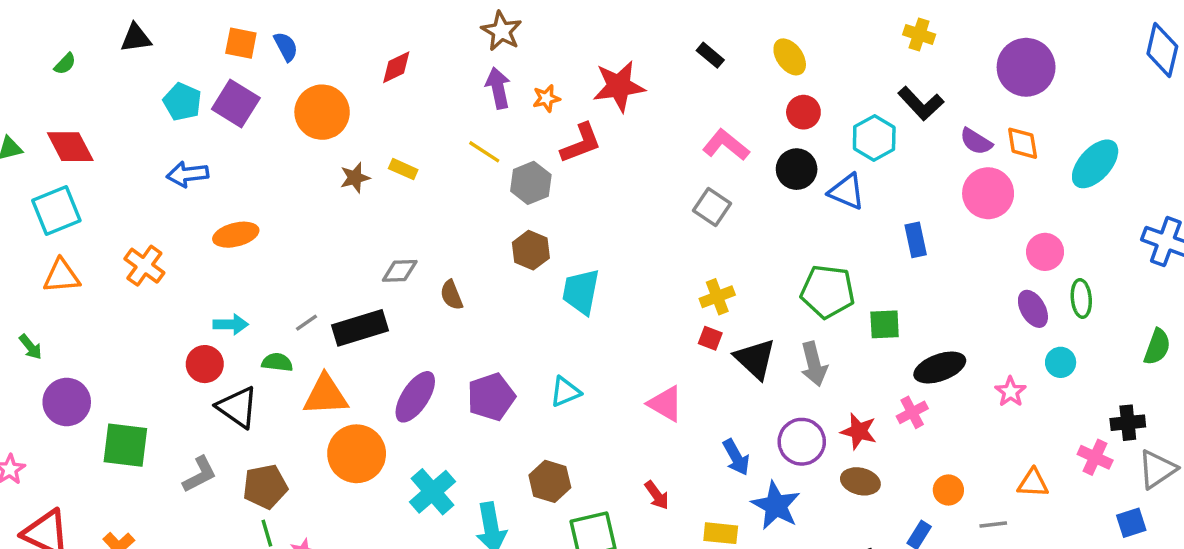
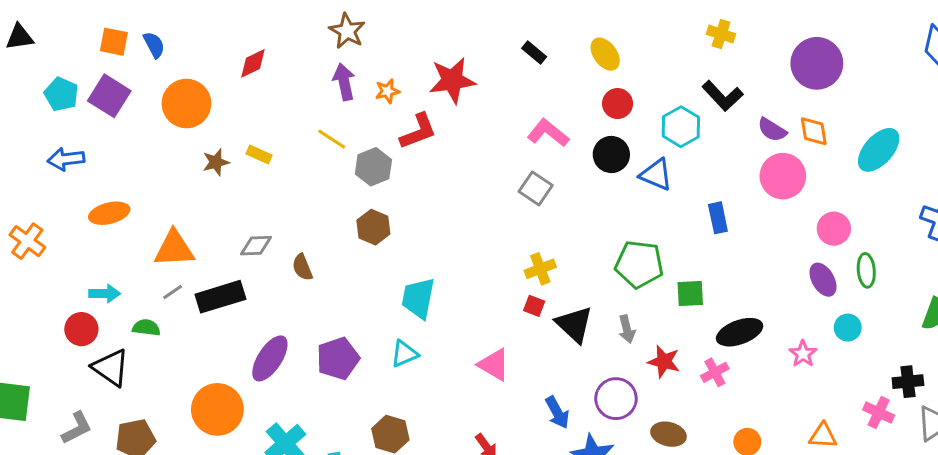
cyan trapezoid: (581, 292) -> (418, 298), moved
gray arrow: (814, 364) -> (627, 329), size x0.7
orange triangle: (326, 395) -> (174, 249), moved
red star: (859, 431) -> (664, 362), moved

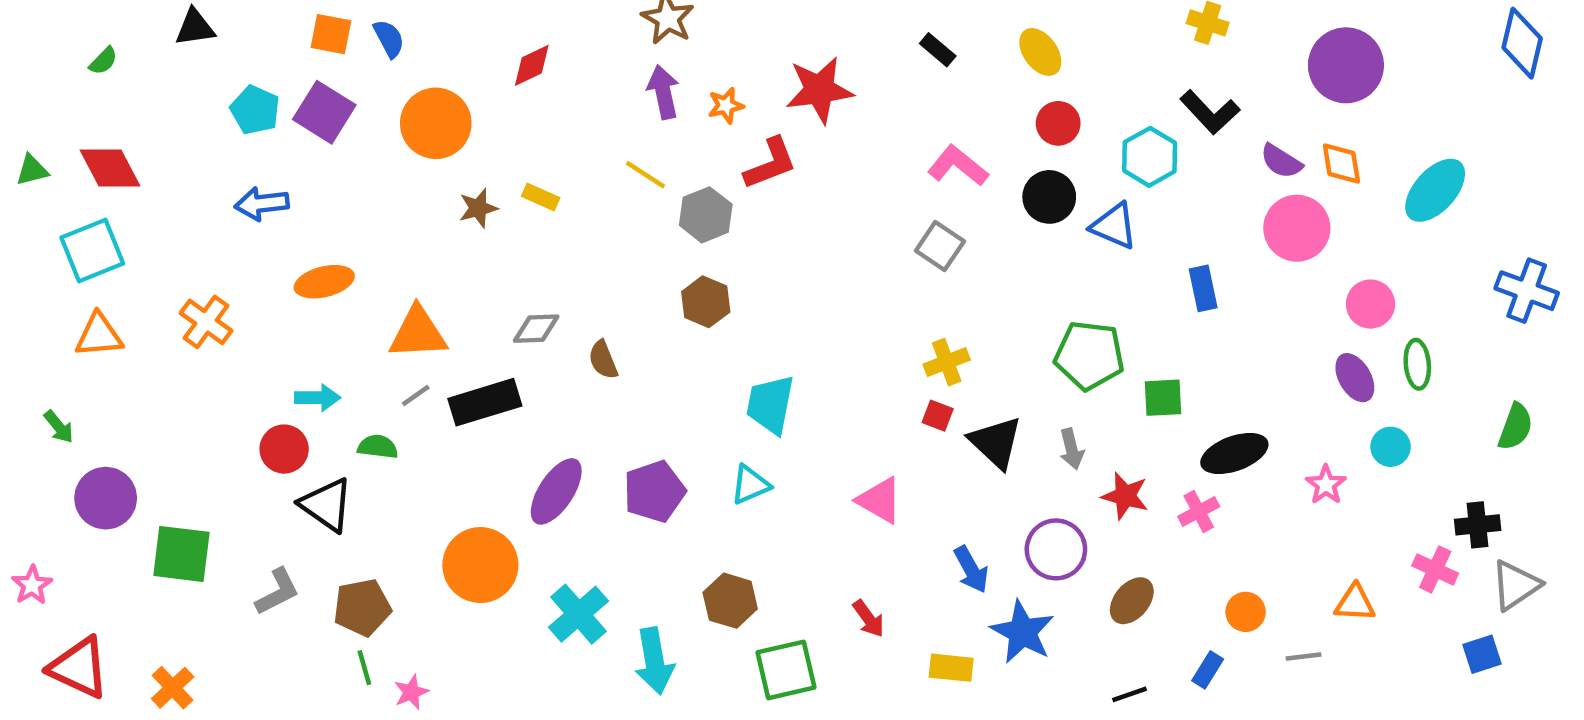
brown ellipse: (669, 434) -> (1132, 601), turned -64

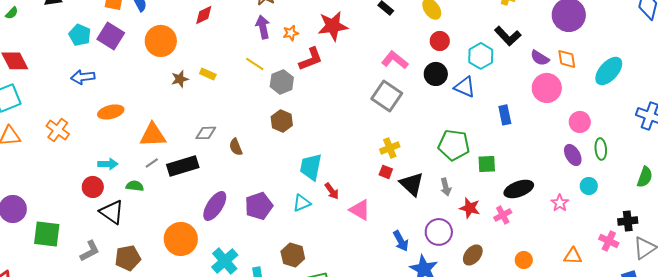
gray square: (940, 246) -> (387, 96), size x1.4
red arrow: (869, 619) -> (332, 191), moved

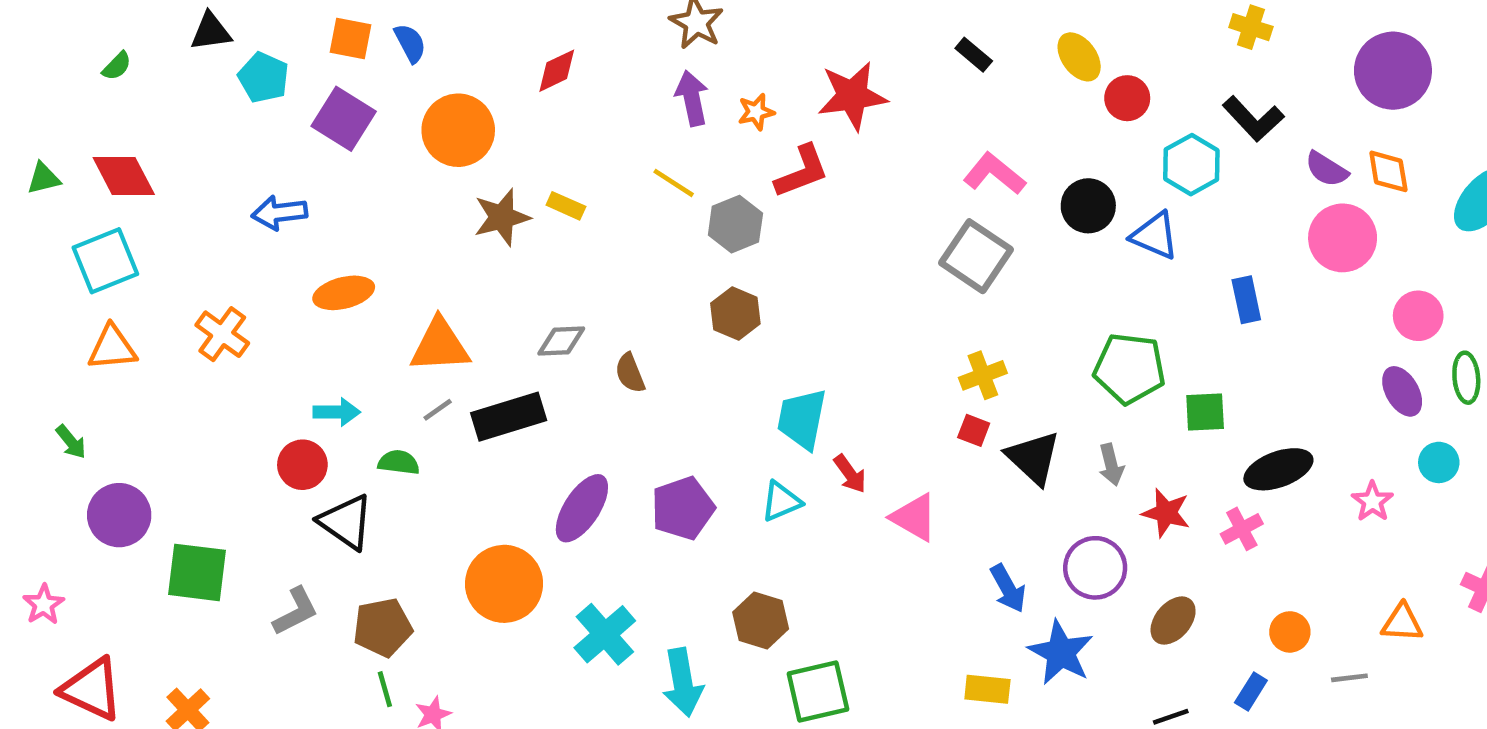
cyan pentagon: (80, 35) -> (263, 78), moved
red circle: (440, 41) -> (1127, 98), moved
brown star: (180, 79) -> (502, 217), size x1.4

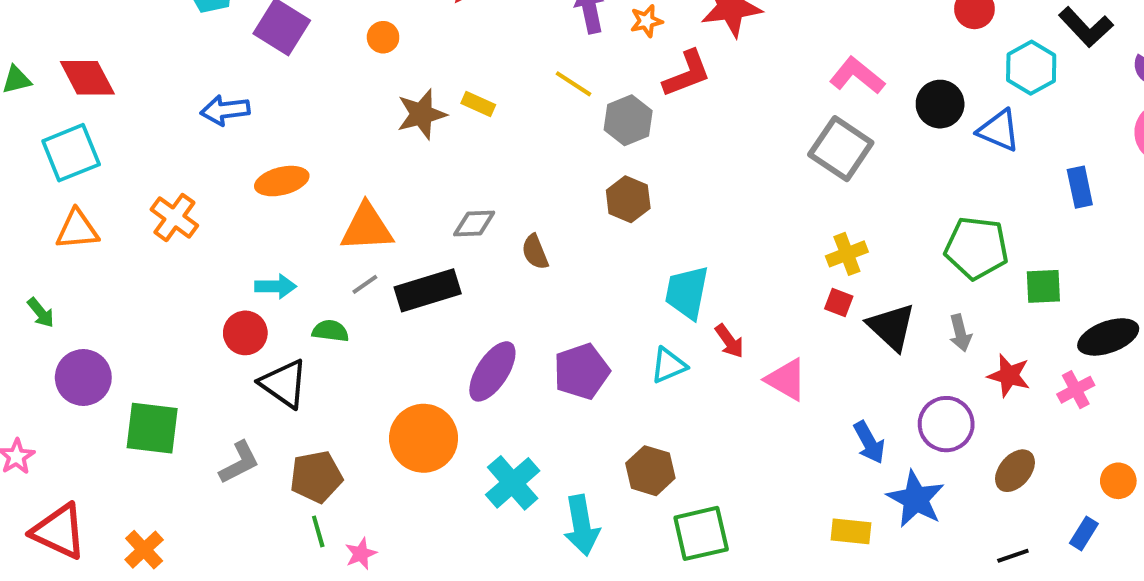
orange circle: (458, 130) -> (383, 37), size x0.5

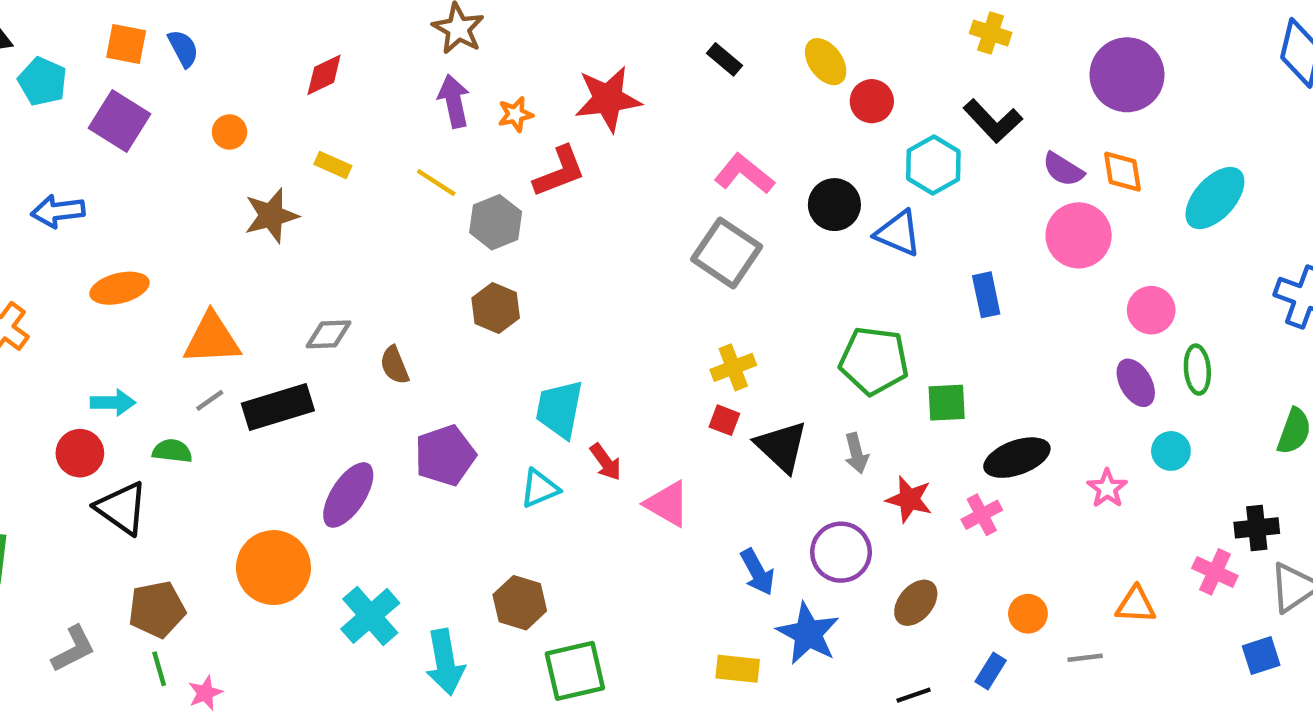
yellow rectangle: (478, 104) -> (333, 165), moved
purple pentagon: (582, 371) -> (445, 455), moved
gray L-shape: (239, 463) -> (73, 649), moved

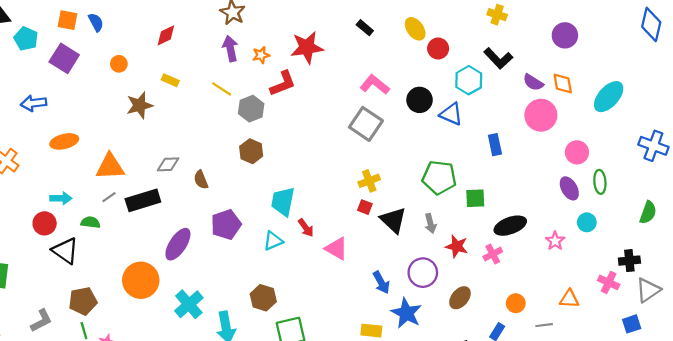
purple circle: (1127, 75) -> (565, 35), size x0.7

